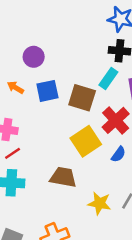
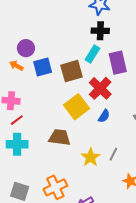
purple circle: (34, 57) -> (26, 48), moved
brown square: (82, 98) -> (72, 71), turned -30
yellow star: (99, 203) -> (91, 157), turned 30

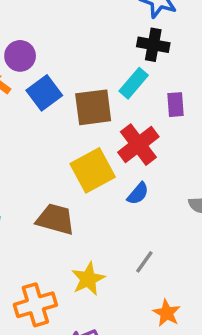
purple rectangle: (118, 63) -> (176, 105), size x0.6
blue square: (43, 67) -> (44, 93), turned -30
yellow star: (91, 157) -> (88, 279), moved

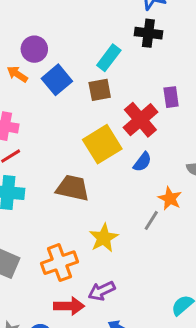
cyan rectangle: (134, 83) -> (109, 58), moved
purple rectangle: (176, 105) -> (171, 97), moved
brown square: (93, 107) -> (100, 90), size x0.7
orange star: (167, 313) -> (170, 198), moved

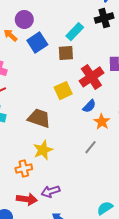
black cross: (148, 33) -> (104, 18), turned -30
yellow square: (102, 144) -> (63, 91), size x0.7
orange star: (170, 198) -> (102, 122), moved
yellow star: (104, 238) -> (43, 150), moved
orange cross: (59, 263) -> (24, 169), size x0.7

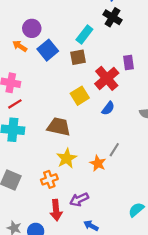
black cross: (104, 18) -> (113, 17), turned -36
orange star: (102, 122) -> (98, 163), moved
red arrow: (27, 199) -> (56, 210), turned 84

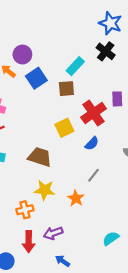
gray line: (114, 150) -> (93, 175), moved
yellow star: (67, 158) -> (45, 190), turned 30
cyan semicircle: (136, 210) -> (111, 238), moved

